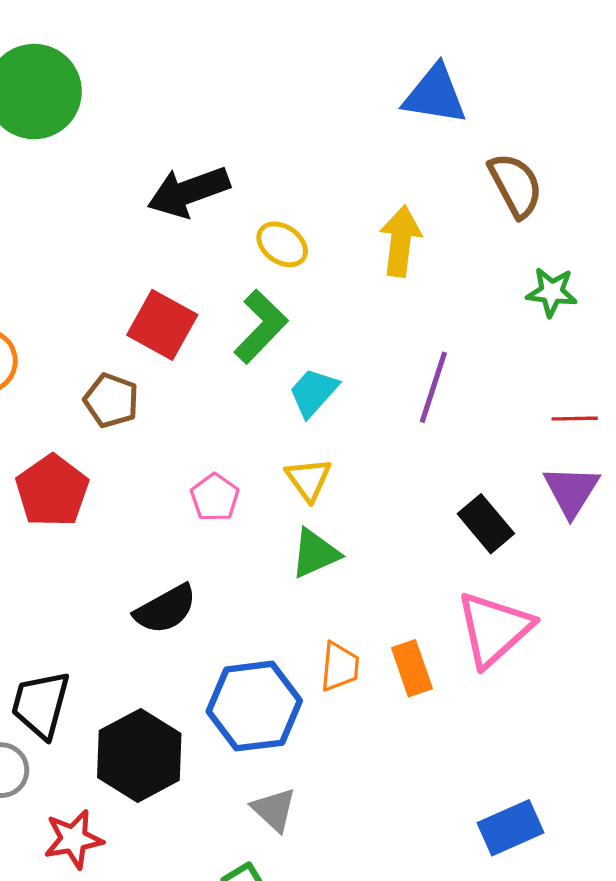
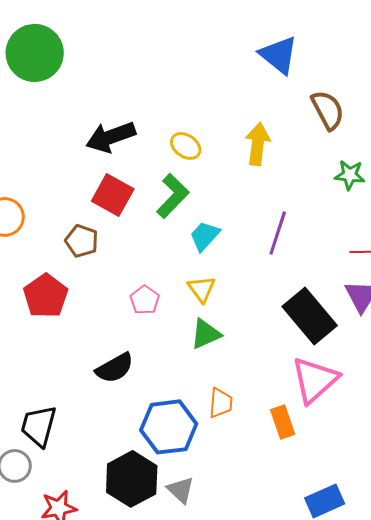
blue triangle: (435, 95) -> (279, 55), turned 30
black arrow: (189, 192) -> (111, 137), moved
black rectangle: (486, 524) -> (310, 316), size x1.6
orange rectangle: (412, 668) -> (283, 422), moved
black hexagon: (139, 755) -> (132, 479), moved

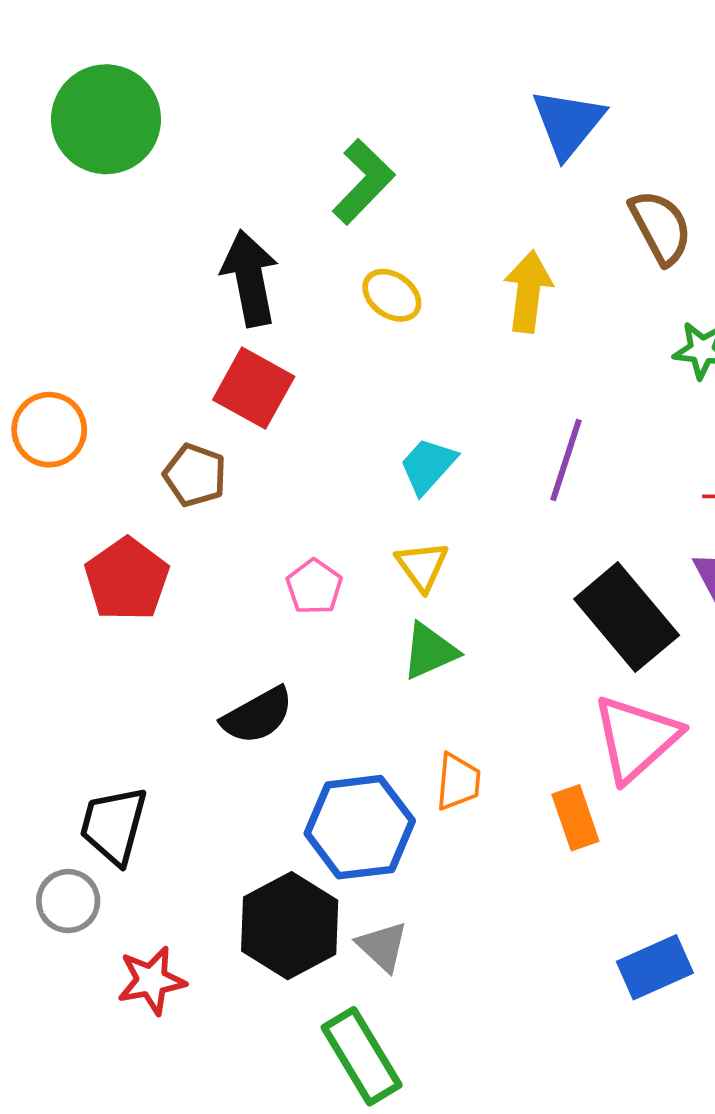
blue triangle: (279, 55) -> (568, 123), turned 30
black arrow: (111, 137) -> (250, 278), turned 99
green L-shape: (173, 196) -> (363, 182), moved

